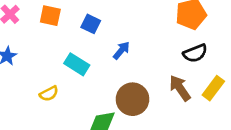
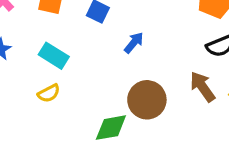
cyan rectangle: (77, 64) -> (54, 56), moved

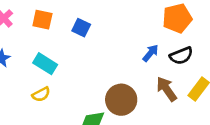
blue arrow: (134, 43) -> (151, 53), moved

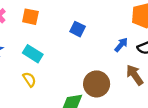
blue square: (81, 28) -> (78, 29), moved
yellow semicircle: (41, 94) -> (29, 79), turned -96

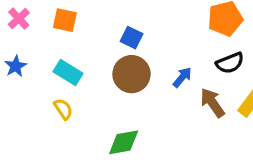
blue arrow: (121, 45) -> (182, 77), moved
brown circle: (97, 84) -> (132, 74), moved

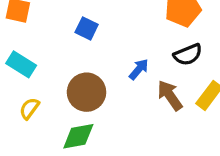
brown circle: (132, 74) -> (87, 92), moved
yellow semicircle: (63, 109) -> (29, 108), moved, turned -110

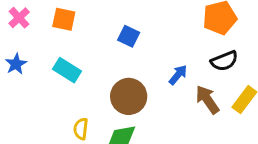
yellow semicircle: (29, 108) -> (81, 129), moved, turned -30

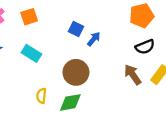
orange square: (64, 19) -> (29, 17), turned -30
blue arrow: (178, 75) -> (94, 39), moved

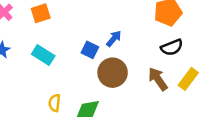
blue square: (76, 29) -> (90, 50), moved
brown circle: (76, 72) -> (113, 73), moved

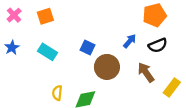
blue arrow: (114, 39) -> (130, 41), moved
yellow rectangle: (188, 79) -> (172, 88), moved

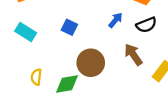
brown circle: (107, 67) -> (91, 63), moved

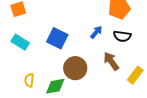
black semicircle: (146, 25) -> (122, 36), turned 30
blue square: (69, 27) -> (57, 38), size x1.5

